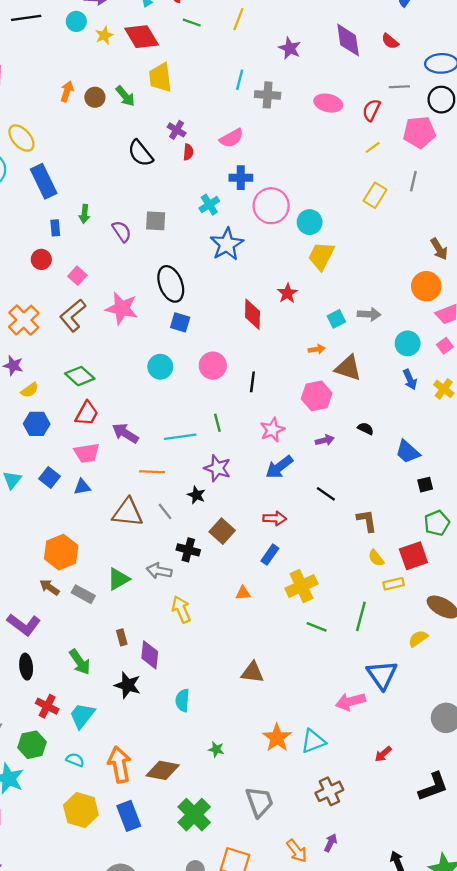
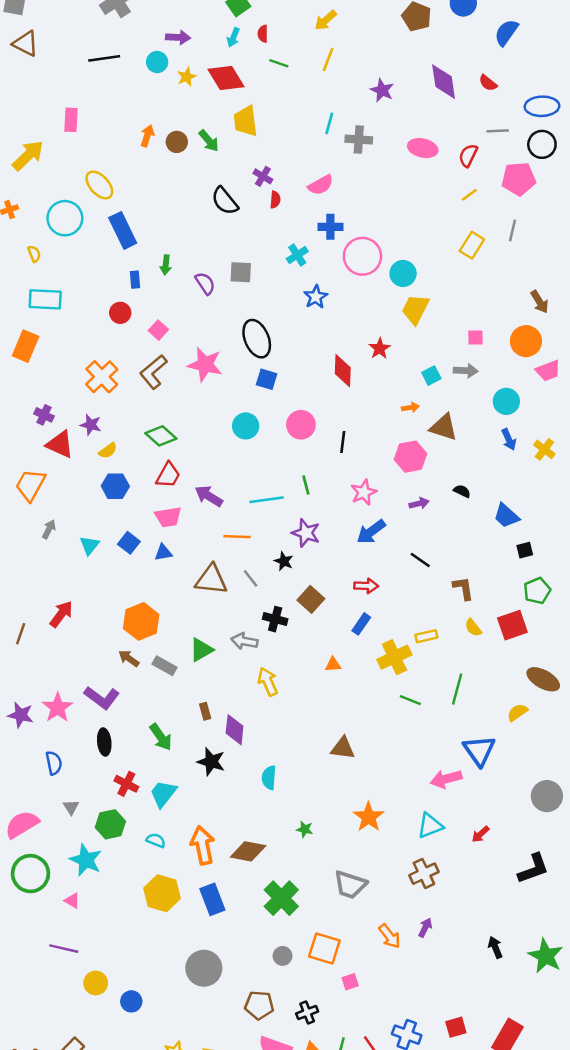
blue star: (227, 244) -> (316, 297), size x0.7
pink square: (445, 346) -> (476, 337), moved, turned 35
yellow rectangle: (394, 584) -> (426, 636), moved
cyan triangle: (313, 741) -> (430, 826), moved
gray trapezoid: (259, 802) -> (350, 885), turned 128

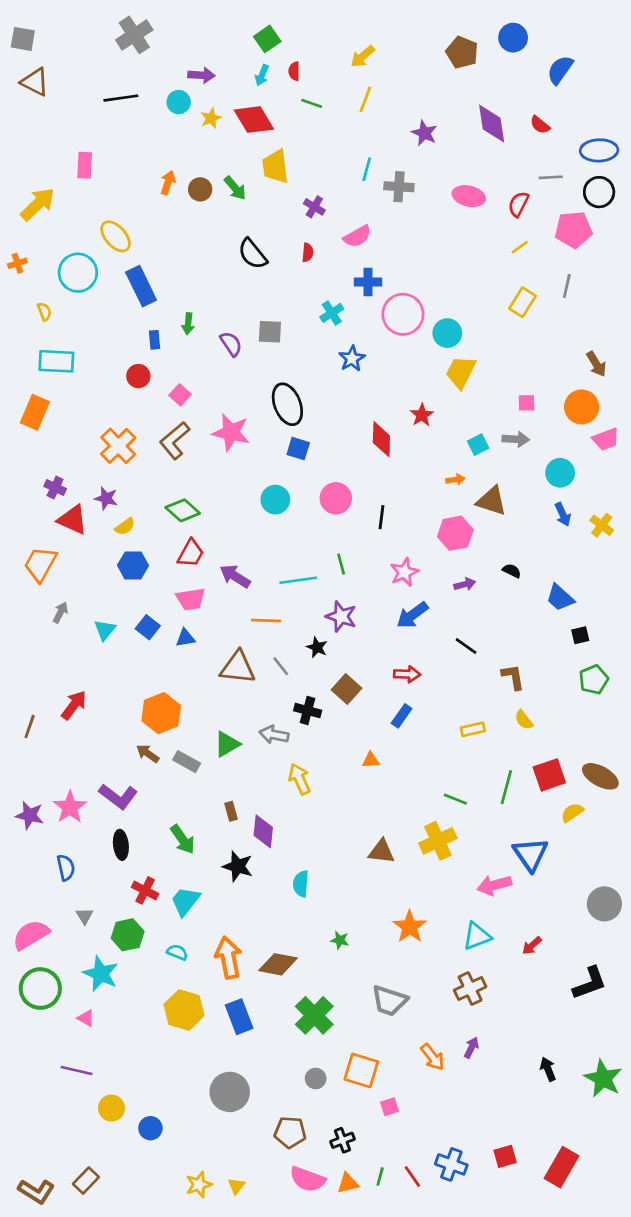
purple cross: (263, 176) -> (314, 207), moved
red square: (512, 625) -> (549, 775), moved
yellow cross: (394, 657) -> (438, 841), moved

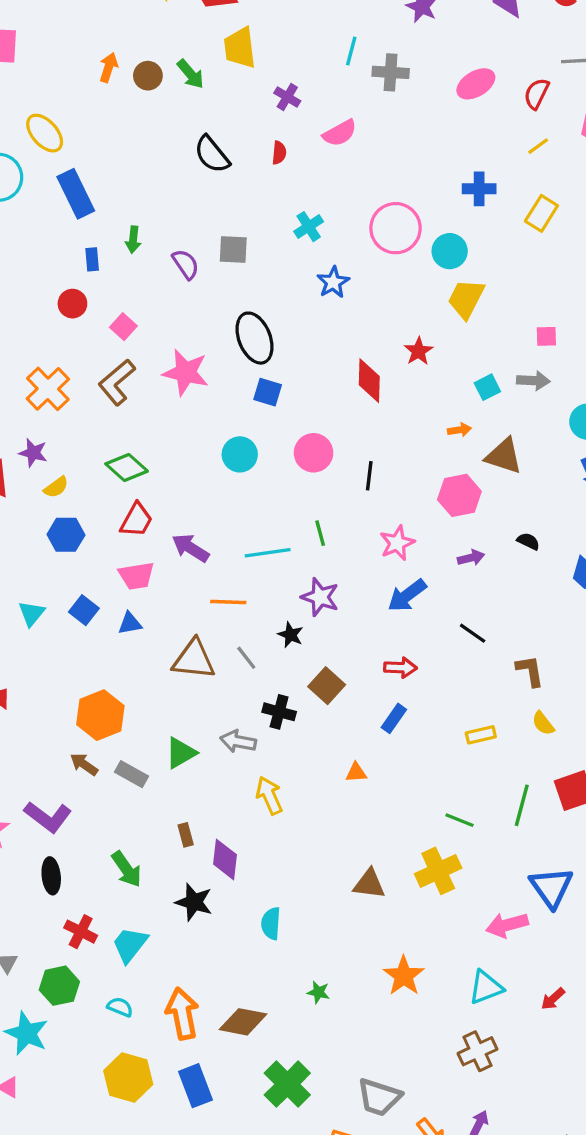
pink ellipse: (469, 196) -> (476, 84), turned -44
blue cross: (368, 282) -> (479, 189), moved
gray trapezoid: (390, 1001) -> (379, 1097), moved

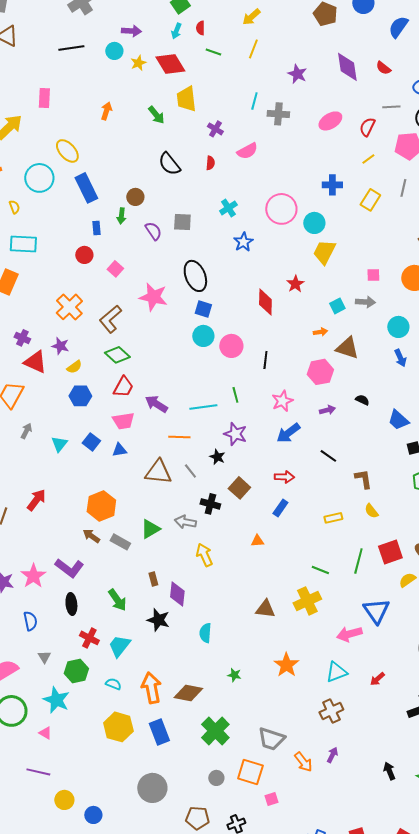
brown circle: (148, 76) -> (135, 197), moved
brown L-shape: (117, 382) -> (110, 319), moved
cyan circle: (240, 454) -> (203, 336), moved

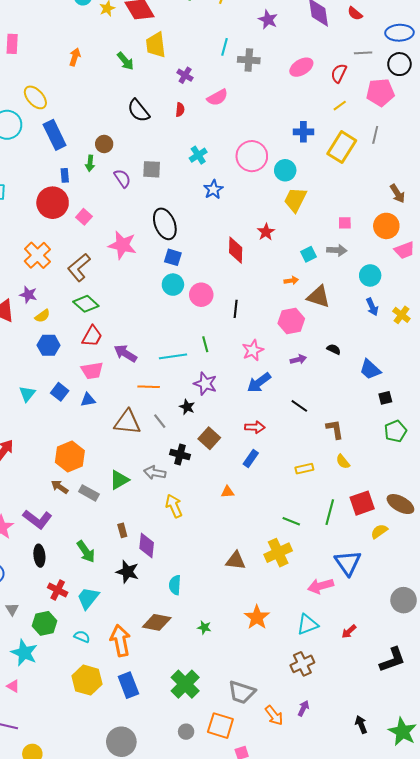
yellow rectangle: (370, 200) -> (342, 147), size x1.4
red circle: (84, 255) -> (53, 203), size x1.8
brown diamond: (188, 693) -> (157, 622), moved

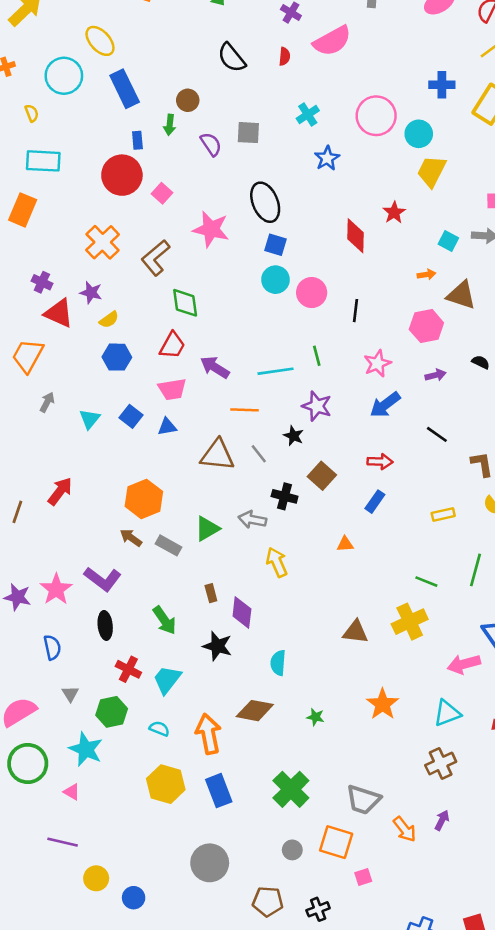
pink semicircle: (217, 97) -> (332, 41), size x1.4
cyan square: (308, 254) -> (448, 241), turned -35
green diamond: (86, 304) -> (185, 303), moved, turned 40

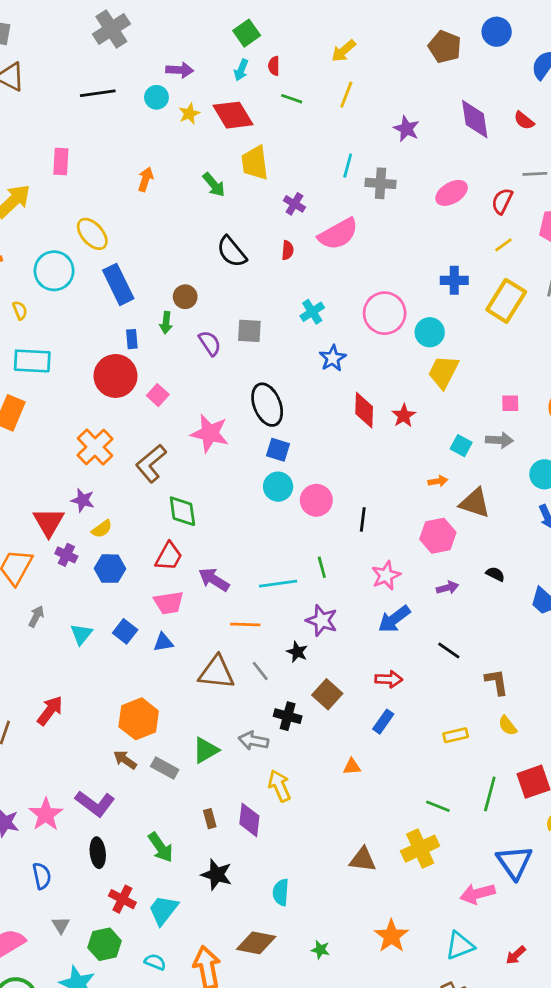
red diamond: (355, 236) -> (364, 410), moved
purple cross: (42, 282) -> (66, 555), moved
red triangle: (59, 313) -> (49, 522), turned 36
purple diamond: (242, 613) -> (249, 820), moved

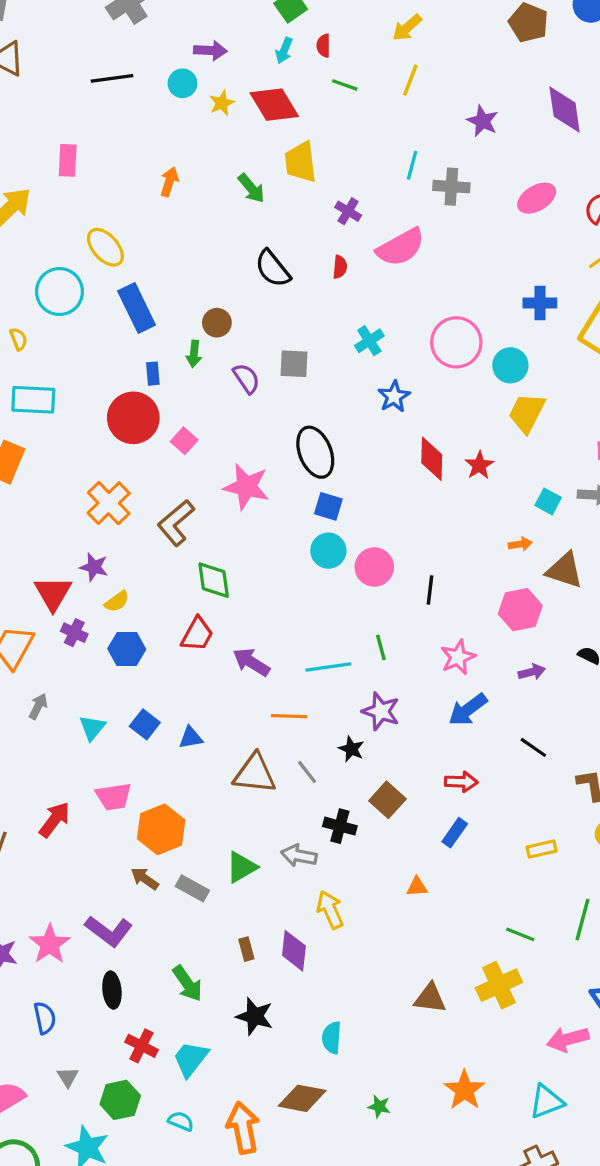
pink trapezoid: (169, 603) -> (114, 797), moved

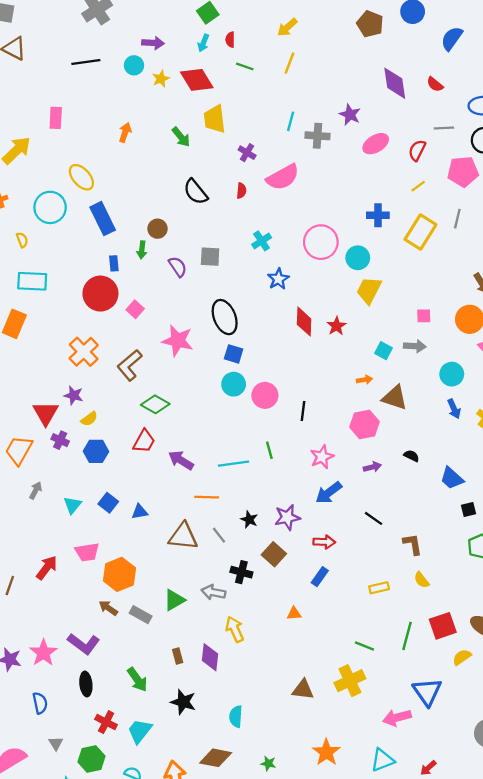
purple star: (483, 121) -> (350, 115), moved
green diamond: (214, 580) -> (155, 404), turned -52
purple star: (381, 711) -> (287, 517), moved, turned -30

